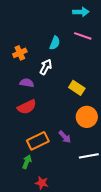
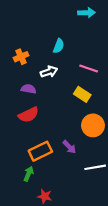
pink line: (83, 36) -> (89, 69), moved
white arrow: (46, 67) -> (49, 72), turned 42

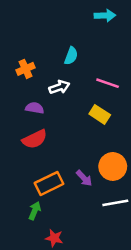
orange circle: (93, 125) -> (113, 166), moved

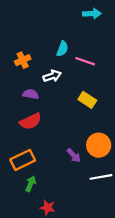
pink line: (108, 83) -> (85, 61), moved
orange rectangle: (49, 183) -> (23, 160), moved

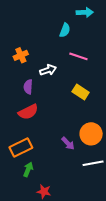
cyan semicircle: (62, 49) -> (65, 30), moved
purple semicircle: (31, 94) -> (28, 87), turned -96

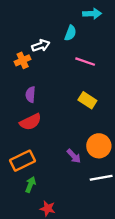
white arrow: (48, 70) -> (41, 46), moved

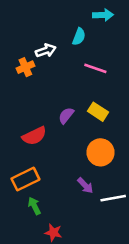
purple semicircle: (30, 95) -> (66, 115), moved, turned 35
orange circle: (99, 146) -> (100, 152), moved
purple arrow: (74, 156) -> (85, 185), moved
green arrow: (30, 185) -> (34, 206), turned -49

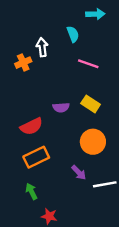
cyan semicircle: (79, 37) -> (73, 34), turned -42
white arrow: (46, 51) -> (42, 47), turned -78
purple semicircle: (66, 115) -> (61, 107), turned -133
orange rectangle: (25, 179) -> (36, 157), moved

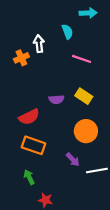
orange rectangle: (36, 157) -> (33, 145), turned 45

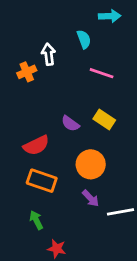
purple semicircle: (56, 99) -> (70, 124), turned 40
orange circle: (86, 131) -> (91, 164), moved

